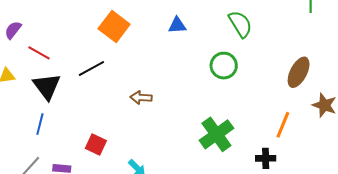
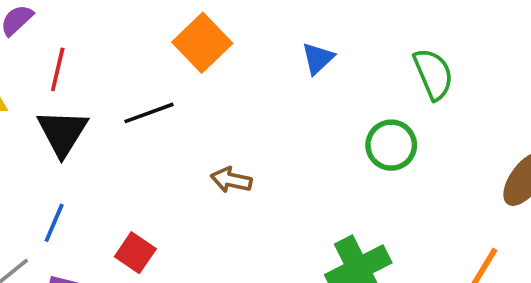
blue triangle: (177, 25) -> (318, 58), turned -48
red line: (39, 53) -> (58, 69), turned 65
blue line: (40, 124) -> (54, 223), moved

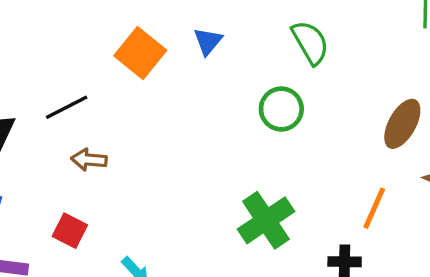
orange square: (202, 43) -> (140, 53), moved
brown arrow: (231, 180) -> (89, 160), moved

